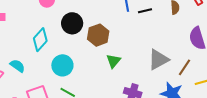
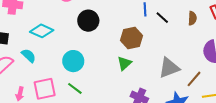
black line: (145, 11) -> (162, 18), turned 48
brown hexagon: (98, 35) -> (132, 38), moved
cyan diamond: (40, 40) -> (42, 31), moved, turned 65

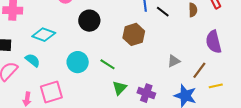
green triangle: (124, 63) -> (120, 88), moved
gray triangle: (169, 68) -> (174, 61), size x0.6
green line: (75, 88) -> (108, 64), moved

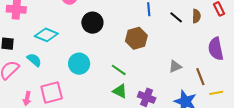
black line: (163, 12) -> (176, 17), moved
green line: (108, 64) -> (119, 70), moved
brown line: (199, 70) -> (200, 77), turned -60
green triangle: (120, 88) -> (120, 91), turned -49

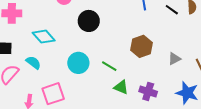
cyan diamond: (46, 35) -> (44, 37), turned 30
brown hexagon: (136, 38) -> (142, 46), moved
green line: (119, 70) -> (109, 66), moved

